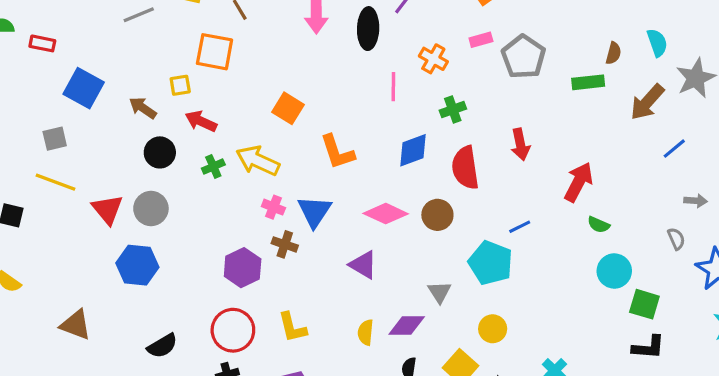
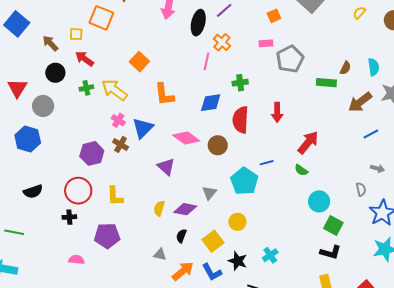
orange cross: (433, 59) -> (222, 42), moved
red triangle: (107, 209) -> (17, 88), moved
green semicircle: (599, 225) -> (301, 170), moved

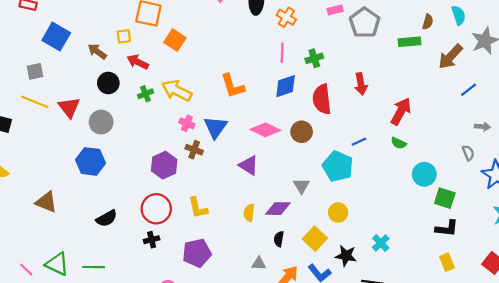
pink line: (207, 61) -> (282, 53), moved
orange square: (139, 62) -> (175, 40), moved

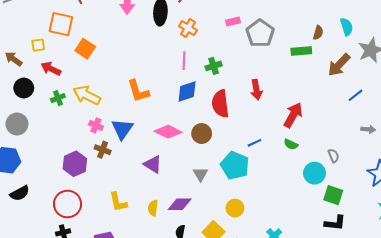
gray semicircle: (468, 153) -> (334, 156), moved
gray triangle: (302, 186) -> (200, 174), moved
yellow L-shape: (198, 208) -> (118, 202), moved
black semicircle: (107, 218) -> (20, 193), moved

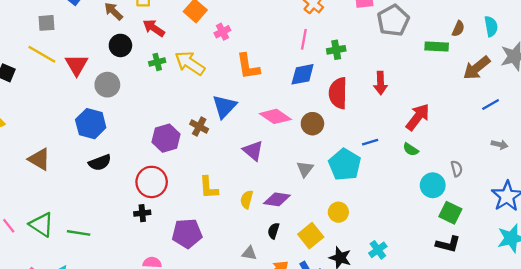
pink cross: (96, 125) -> (222, 32), moved, turned 32

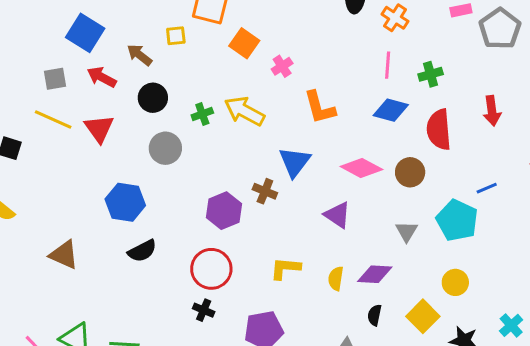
red arrow: (154, 28) -> (102, 77), moved
blue diamond: (303, 74) -> (391, 110), turned 32
gray circle: (107, 85) -> (165, 148), moved
yellow L-shape: (209, 188) -> (285, 268), turned 105
black cross: (142, 213) -> (204, 310), turned 35

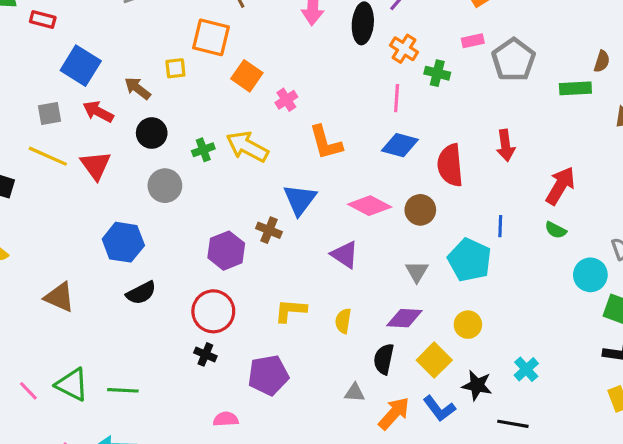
green cross: (431, 74) -> (437, 73), moved, turned 30
blue line: (487, 188) -> (500, 226), turned -65
purple diamond: (375, 274) -> (404, 318), moved
black semicircle: (375, 315) -> (384, 359), size x1.4

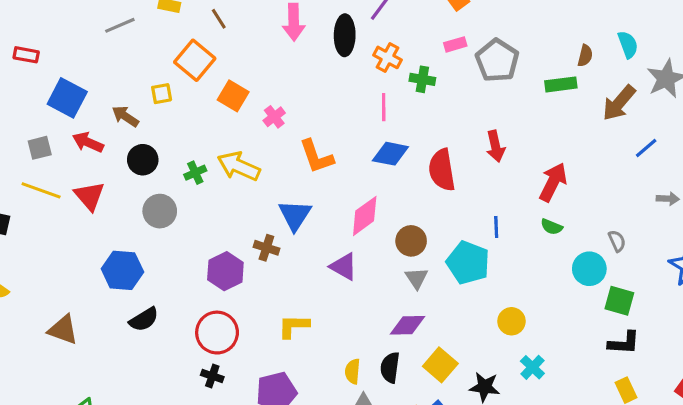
orange square: (211, 37) -> (195, 60), turned 30
pink diamond: (370, 206) -> (365, 216), turned -60
brown circle: (420, 210) -> (411, 241), moved
yellow semicircle: (343, 321) -> (353, 371), moved
yellow circle: (468, 325) -> (511, 321), moved

